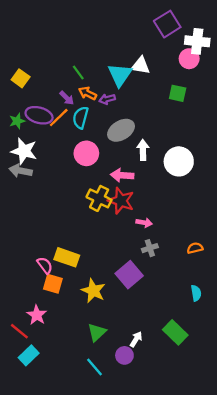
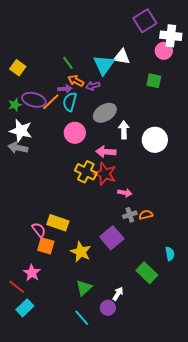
purple arrow: (67, 98) -> (65, 89), moved, turned -48
orange semicircle: (195, 248) -> (146, 215), moved
green rectangle: (175, 332) -> (147, 273), moved

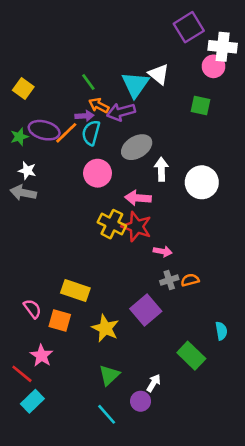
white triangle: (122, 57) -> (159, 74), turned 30
purple arrow: (93, 86) -> (121, 112), size x1.5
white star: (21, 131) -> (27, 171), size x0.6
pink semicircle: (39, 230) -> (32, 309), moved

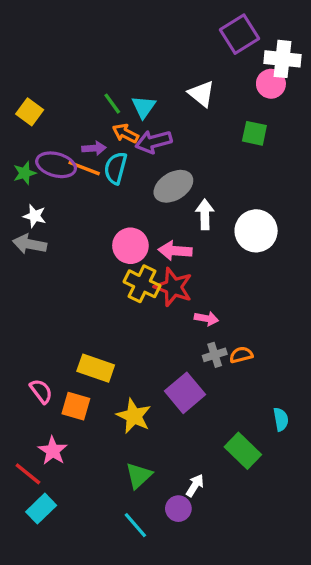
cyan triangle: (135, 85) -> (144, 107), moved, size x0.7
purple arrow: (84, 116) -> (94, 148), moved
orange line: (66, 133) -> (84, 168), turned 65
pink circle: (98, 173) -> (130, 246), moved

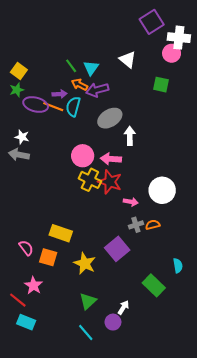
green star: (25, 173) -> (17, 90), moved
white circle: (256, 231) -> (162, 190), moved
cyan rectangle: (41, 509) -> (26, 322), turned 66

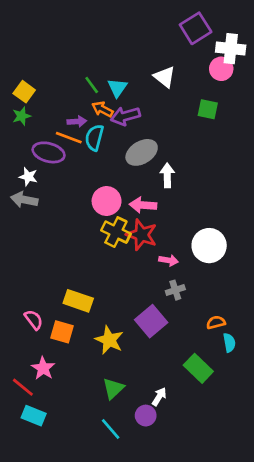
purple ellipse: (36, 104) -> (49, 152), moved
orange semicircle: (153, 225) -> (216, 322), moved

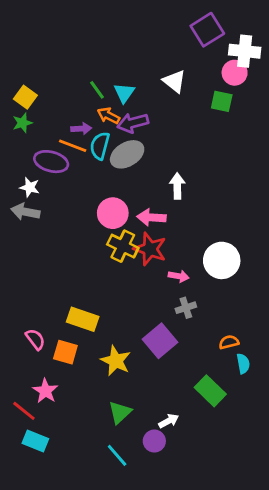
green square: (208, 109) -> (222, 101), moved
gray ellipse: (142, 152) -> (127, 154), moved
white arrow: (159, 397) -> (169, 421), turned 30

